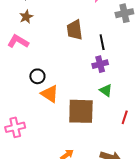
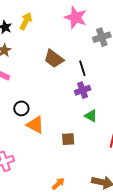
brown trapezoid: (75, 30) -> (54, 59), turned -40
brown square: (81, 111) -> (68, 139), size x0.5

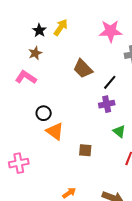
pink star: (76, 17) -> (111, 31), turned -30
black line: (82, 68) -> (110, 82), turned 49
green triangle: (91, 116) -> (119, 131), moved

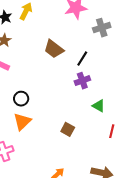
orange triangle: (55, 131) -> (22, 122), moved, turned 48
brown square: (85, 150) -> (68, 129), turned 32

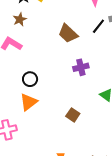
black line: (82, 59) -> (98, 26), moved
purple cross: (82, 81) -> (81, 67), moved

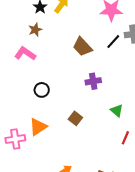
orange triangle: (29, 102) -> (38, 127), moved
brown square: (73, 115) -> (75, 118), moved

